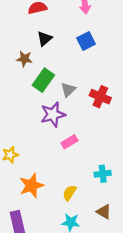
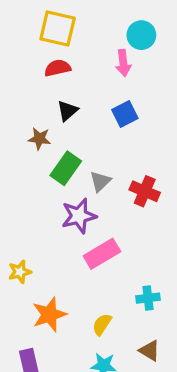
pink rectangle: (69, 142) -> (102, 254), size x1.5

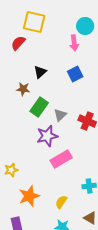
red semicircle: (58, 68) -> (18, 43), moved, turned -35

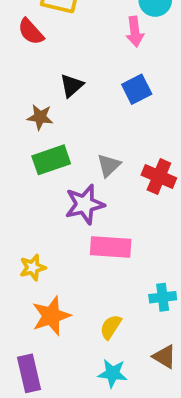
red semicircle: (18, 43) -> (31, 32), turned -84
green rectangle: (39, 107) -> (51, 160), moved, turned 36
pink rectangle: (61, 159) -> (111, 247), turned 35
yellow star: (11, 170) -> (33, 267), moved

